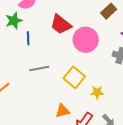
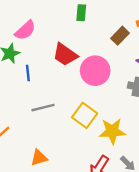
yellow star: (97, 92) -> (112, 131), size x1.6
orange triangle: (63, 111) -> (39, 158), moved

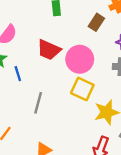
gray line: (43, 108) -> (38, 103), turned -50
yellow square: (85, 115) -> (82, 89), moved

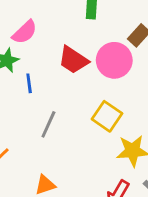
pink circle: (80, 59) -> (114, 60), moved

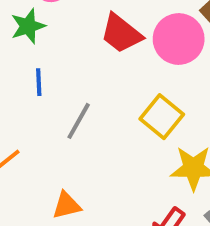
blue line: (29, 83) -> (39, 82), moved

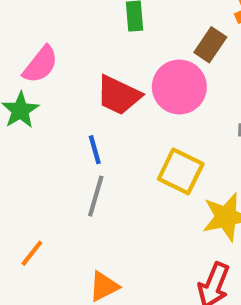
blue line: (39, 82) -> (95, 150), moved

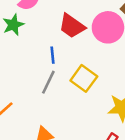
yellow square: (181, 171) -> (84, 78), moved

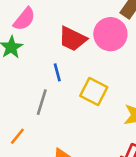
gray line: (48, 82) -> (42, 102), moved

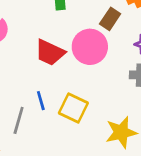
blue line: (57, 72) -> (41, 101), moved

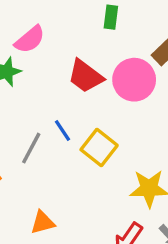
blue line: (41, 101) -> (63, 130), turned -30

